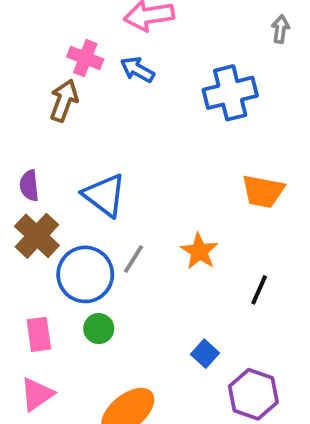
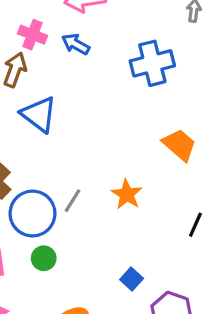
orange trapezoid: (263, 191) -> (179, 145), turned -150
blue triangle: (105, 195) -> (39, 114), moved
black line: (259, 290) -> (195, 225), moved

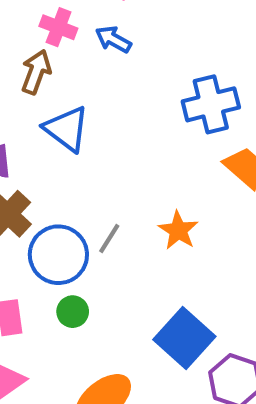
blue cross: (152, 63) -> (211, 104), moved
blue square: (132, 279) -> (184, 338), size x2.0

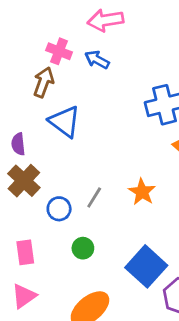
blue circle: (58, 255) -> (59, 209), size x0.6
green circle: (73, 312) -> (83, 248), moved

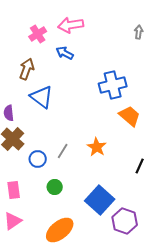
pink cross: (59, 51) -> (38, 34), moved, turned 36

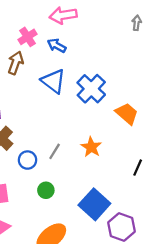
pink cross: (38, 34) -> (28, 37), moved
blue cross: (113, 85) -> (91, 89), moved, turned -32
blue triangle: (42, 97) -> (53, 81), moved

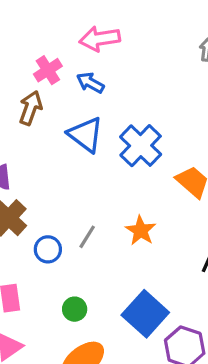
green circle: (46, 190) -> (75, 309), moved

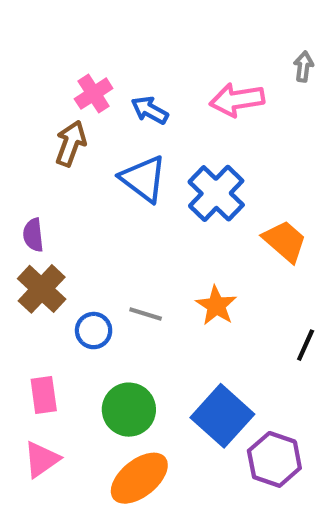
pink arrow: (100, 39) -> (237, 100), moved
gray line: (87, 237) -> (146, 314), turned 75
green circle: (75, 309) -> (129, 410), size x1.6

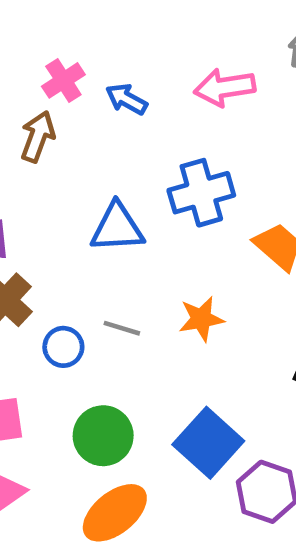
blue triangle: (143, 179) -> (117, 228), moved, turned -40
blue cross: (216, 193) -> (201, 193), turned 30
orange star: (216, 306) -> (201, 319), turned 30

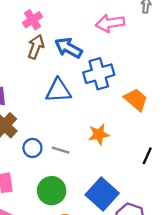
blue arrow: (126, 99) -> (68, 48), moved, size x1.4
brown arrow: (38, 137) -> (36, 47), moved
gray line: (122, 328) -> (61, 150), moved

